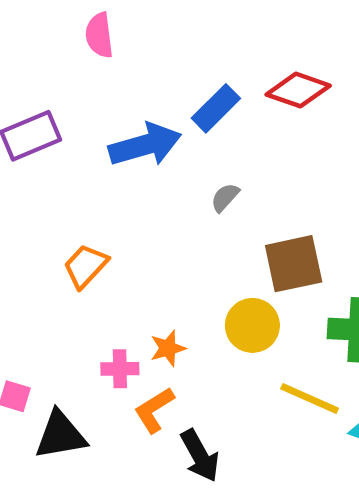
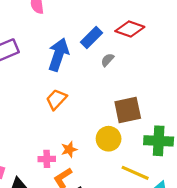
blue arrow: (145, 145) -> (58, 55), turned -56
gray semicircle: (225, 197) -> (107, 60), moved
orange trapezoid: (86, 266) -> (56, 99), moved

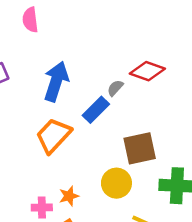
red diamond: (130, 29) -> (147, 71), moved
blue rectangle: (91, 38) -> (96, 110), moved
orange trapezoid: (56, 99) -> (53, 136), size x1.4

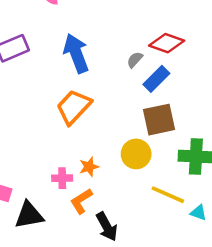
blue arrow: (56, 81) -> (76, 53), turned -39
blue rectangle: (96, 110) -> (156, 79), moved

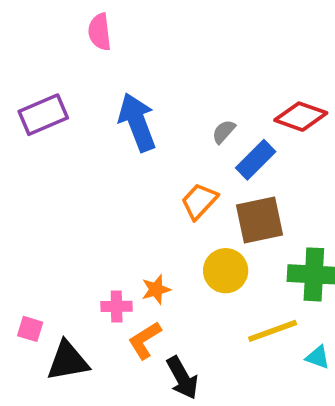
red diamond: (167, 43) -> (301, 117), moved
orange trapezoid: (74, 107) -> (199, 201), moved, size x0.7
yellow line: (168, 195) -> (273, 331), turned -44

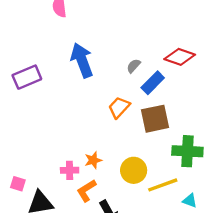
purple rectangle: (43, 115) -> (27, 77), moved
yellow circle: (226, 271) -> (134, 170), moved

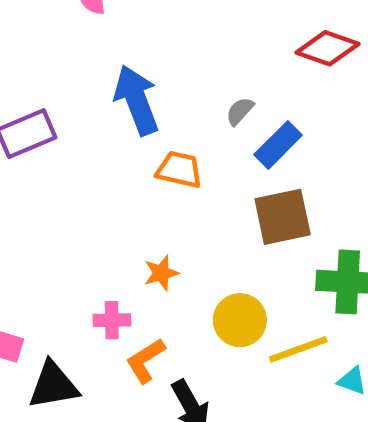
red diamond: (180, 57) -> (327, 48), moved
orange trapezoid: (119, 107) -> (179, 170), moved, turned 60
orange star: (93, 160) -> (161, 273), moved

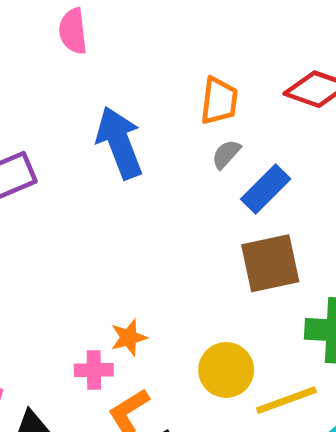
orange trapezoid: (179, 170) -> (219, 101), moved, turned 84
orange star: (161, 273) -> (129, 337), moved

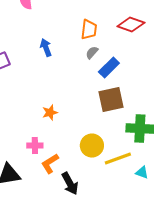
blue arrow: (119, 143) -> (46, 48), size x0.6
orange star: (129, 337) -> (50, 112), moved

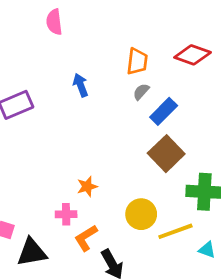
brown square: (111, 100) -> (166, 154), turned -32
orange star: (50, 112) -> (87, 187), moved

